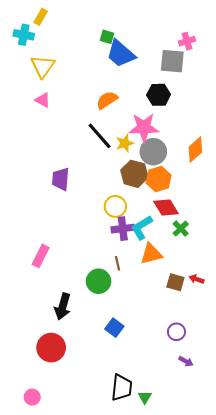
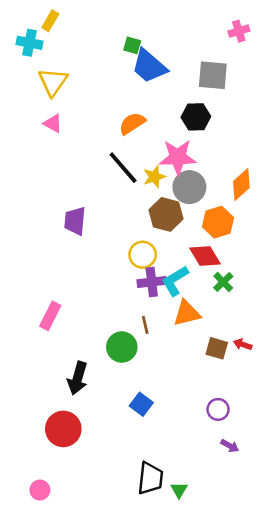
pink cross: (187, 41) -> (239, 31), moved
orange hexagon: (159, 179) -> (218, 222), moved

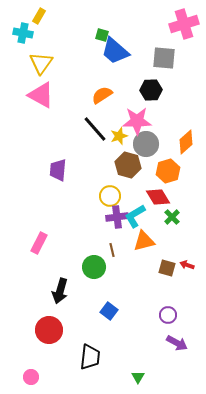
pink cross: (239, 31) -> (184, 24), size x1.8
pink triangle: (53, 123) -> (41, 95), size x1.8
purple arrow: (230, 446) -> (177, 343), size x1.5
black trapezoid: (150, 478) -> (90, 357), moved

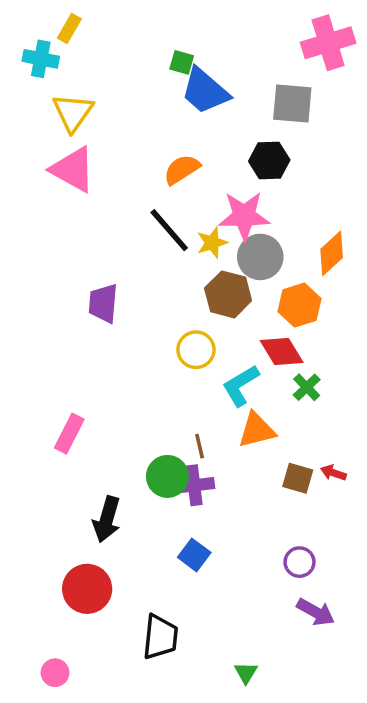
purple cross: (117, 217) -> (194, 485), moved

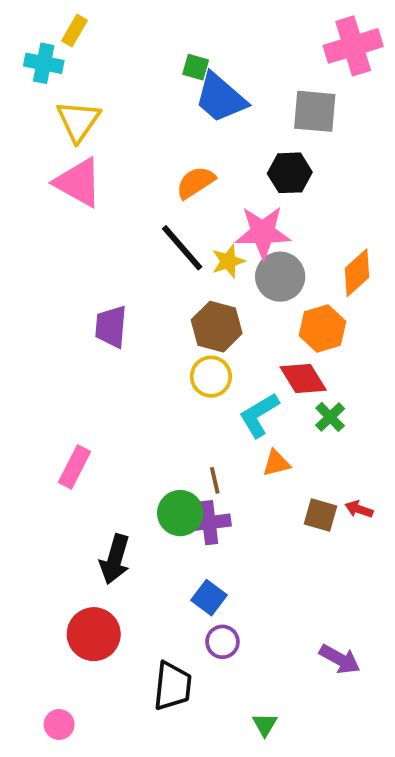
brown hexagon: (228, 294) -> (217, 327), moved
orange triangle: (257, 430) -> (276, 463), size x0.7
purple circle: (299, 562) -> (222, 642), moved

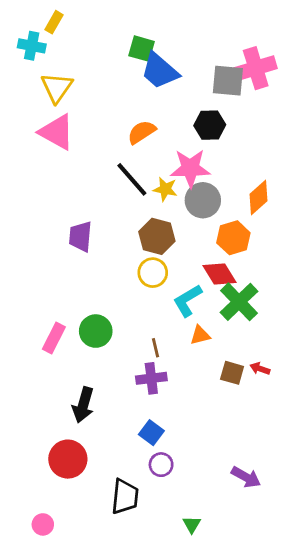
pink cross: (353, 46) -> (256, 68), moved
green square: (196, 67) -> (142, 49), size x1.4
yellow star: (228, 261) -> (165, 189), turned 30
green cross: (330, 417) -> (239, 302), size x1.8
green circle: (180, 513) -> (96, 331), moved

